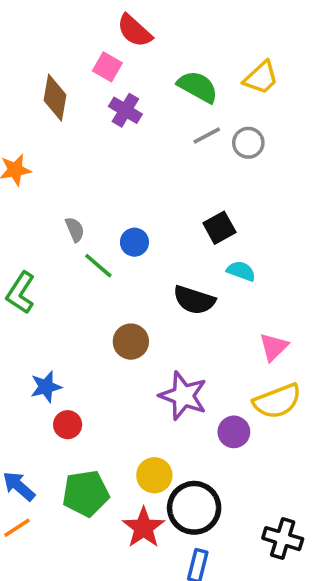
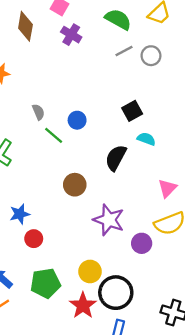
black semicircle: (194, 300) -> (116, 158), turned 100

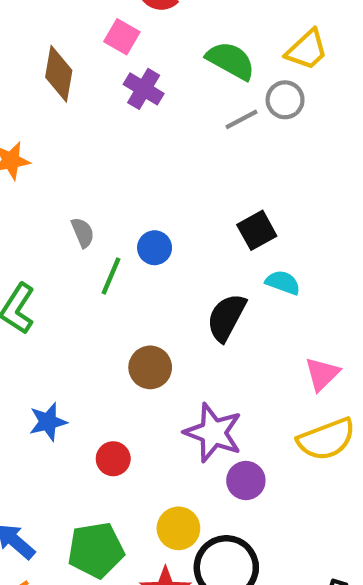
gray circle: (151, 56) -> (285, 100), moved
green line: (54, 135) -> (111, 276), turned 72
red circle: (34, 239) -> (113, 459), moved
purple circle: (142, 243) -> (246, 480), moved

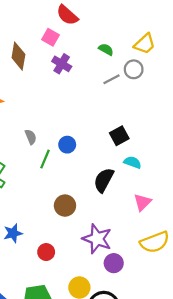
green semicircle: (231, 61) -> (106, 49), size x0.6
pink triangle: (322, 374) -> (142, 202), moved

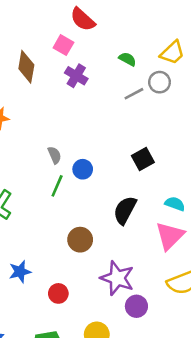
gray semicircle: (31, 137) -> (55, 155), moved
cyan semicircle: (133, 162) -> (175, 204), moved
pink triangle: (142, 202) -> (170, 236), size x1.4

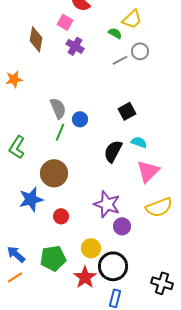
yellow trapezoid: (172, 53) -> (132, 19), moved
gray semicircle: (55, 155) -> (58, 108), size x1.5
cyan semicircle: (175, 204) -> (139, 142), moved
brown circle: (80, 240) -> (54, 173), moved, size x1.4
blue star: (20, 272) -> (31, 199), size x1.4

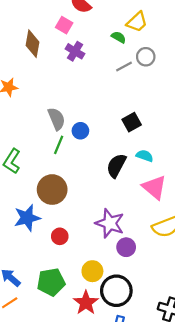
pink triangle: (148, 171) -> (154, 187), turned -35

